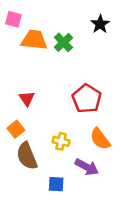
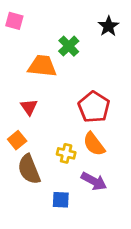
orange trapezoid: (34, 40) -> (42, 66), moved
orange semicircle: (100, 139) -> (94, 144), moved

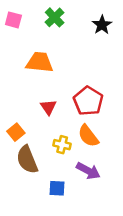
green cross: (69, 46) -> (55, 17), moved
red triangle: (29, 107) -> (48, 107), moved

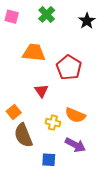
red pentagon: (88, 101) -> (69, 67), moved
orange semicircle: (88, 136) -> (75, 115), turned -30

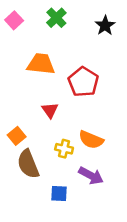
pink square: (12, 17) -> (14, 20), turned 32

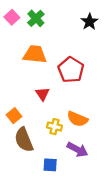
green cross: (56, 18) -> (36, 18), moved

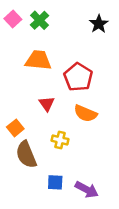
orange semicircle: (77, 119) -> (85, 113), moved
purple arrow: (77, 150) -> (87, 190), moved

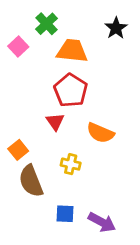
pink square: (13, 19) -> (18, 46), moved
orange trapezoid: (38, 60) -> (72, 51), moved
red pentagon: (78, 77) -> (71, 90), moved

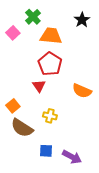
orange semicircle: (100, 133) -> (82, 91), moved
brown semicircle: (31, 181) -> (22, 128), turned -35

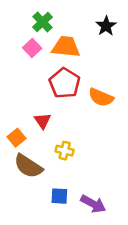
pink square: (13, 33) -> (32, 48), moved
red triangle: (39, 86) -> (43, 121), moved
orange semicircle: (82, 91) -> (101, 97), moved

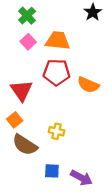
green cross: (43, 22) -> (27, 16), moved
black star: (106, 26) -> (93, 12), moved
red pentagon: (65, 83) -> (57, 72), turned -30
red triangle: (43, 121) -> (21, 90), moved, size x1.5

